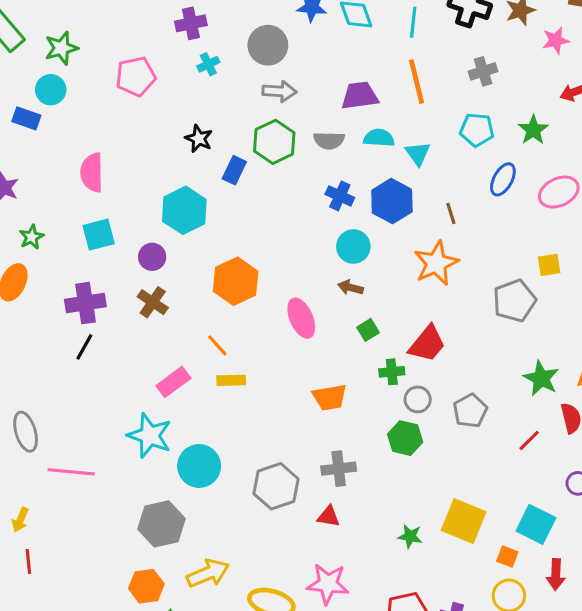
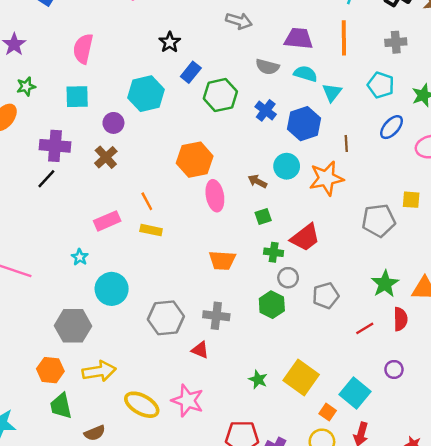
green hexagon: (274, 142) -> (220, 95), moved
cyan circle: (353, 247) -> (287, 166), moved
orange hexagon: (236, 281) -> (195, 160), moved
cyan star: (150, 436) -> (80, 257), size x0.5

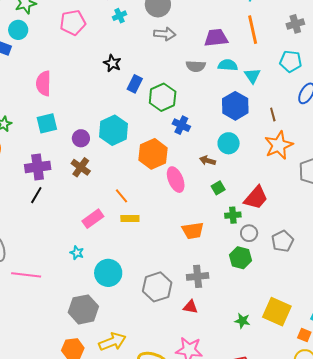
cyan hexagon: (146, 94) -> (114, 130), moved
blue cross: (266, 110) -> (181, 125), moved
orange star: (326, 178) -> (279, 145), moved

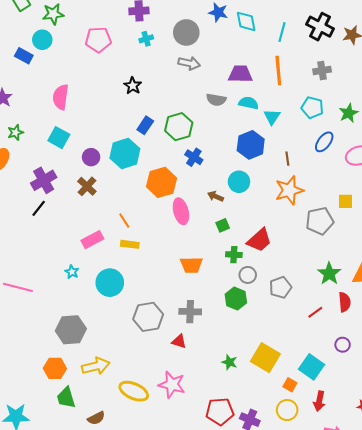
blue rectangle: (135, 84) -> (145, 125), moved
cyan square: (47, 123) -> (59, 138), turned 35
purple cross: (38, 167) -> (44, 180), turned -30
cyan circle: (108, 273) -> (110, 283), moved

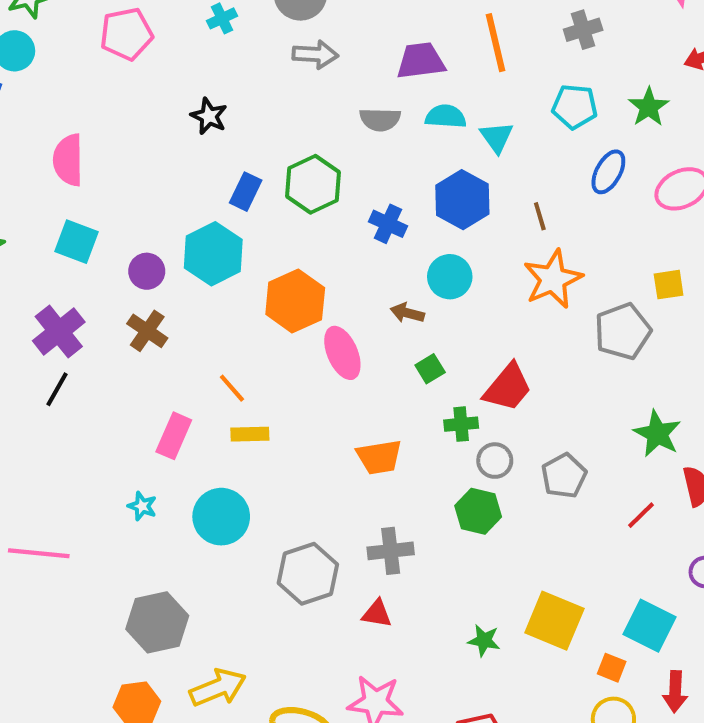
blue cross: (194, 157) -> (388, 224), moved
pink rectangle: (92, 240) -> (174, 436), turned -30

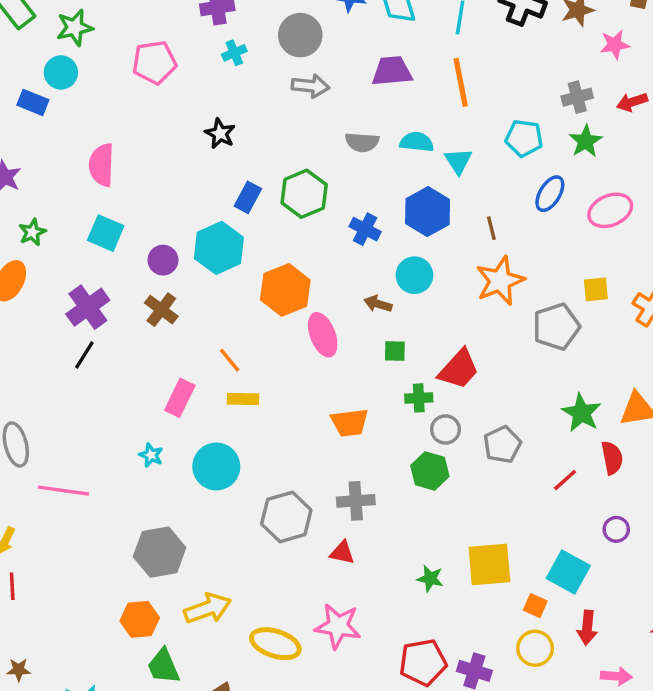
gray cross: (583, 30) -> (577, 97), moved
purple trapezoid: (421, 61) -> (392, 71), moved
green square: (430, 369) -> (395, 351), turned 30
yellow square: (554, 621) -> (489, 564), turned -30

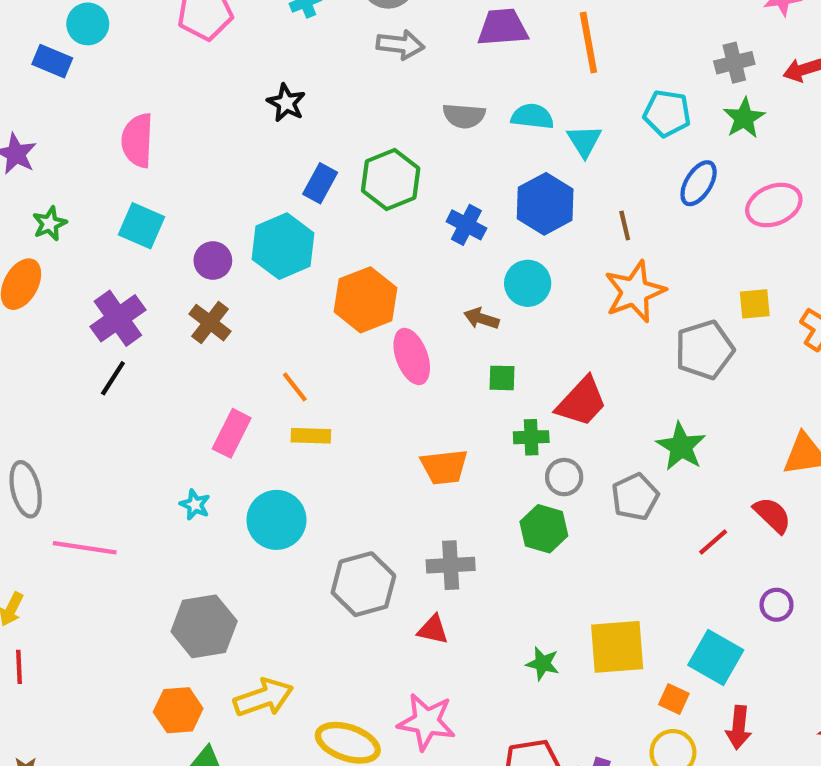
green star: (581, 413) -> (681, 447), moved
red semicircle: (612, 458) -> (772, 515), turned -36

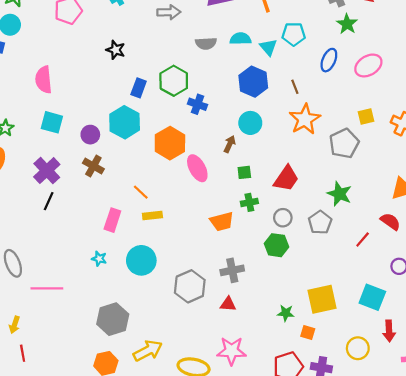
cyan pentagon: (667, 113) -> (294, 34), moved
blue cross: (466, 225) -> (198, 104), moved
brown arrow: (481, 319) -> (230, 144), turned 105
green cross: (531, 437) -> (249, 202), moved
orange square: (674, 699) -> (308, 332), moved

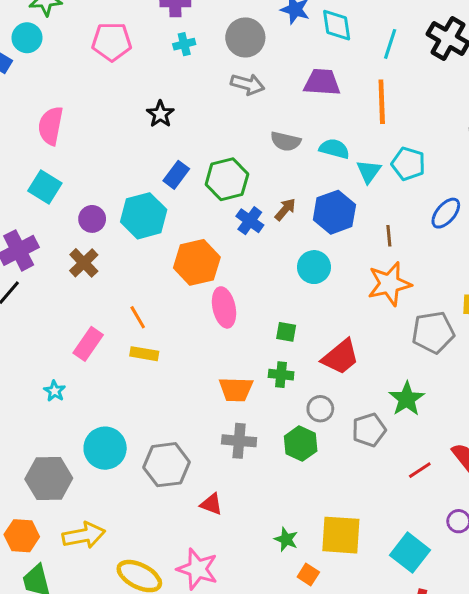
brown arrow: (230, 144) -> (285, 209), moved
cyan circle: (141, 260) -> (105, 448), moved
gray cross: (232, 270) -> (239, 441), moved

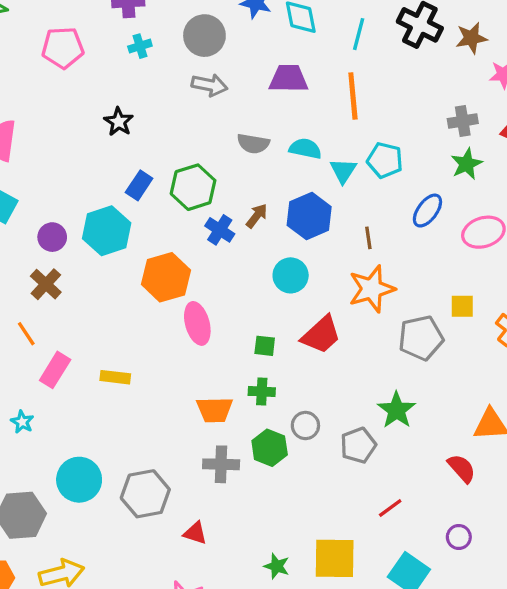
orange line: (138, 317) -> (26, 334), moved
red trapezoid: (340, 357) -> (321, 335), moved
green hexagon: (301, 444) -> (270, 448), moved
red line: (420, 470) -> (390, 508), moved

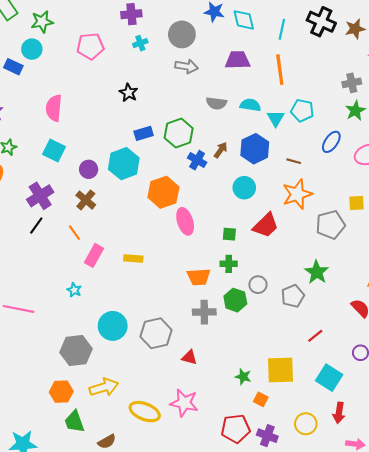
blue rectangle: (139, 185) -> (144, 133), turned 42
brown line: (368, 238) -> (294, 161), turned -64

